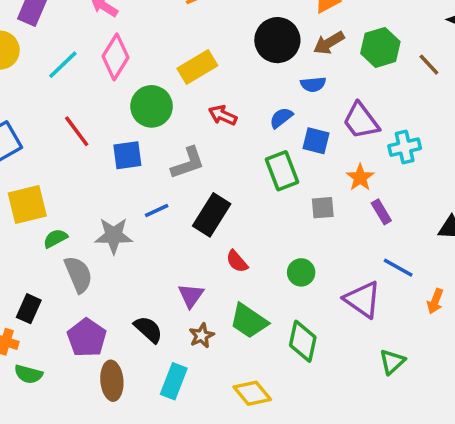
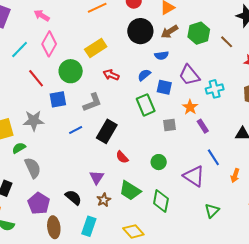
red line: (77, 131) -> (36, 78), moved
gray star: (114, 236) -> (34, 121), moved
blue line: (398, 268) -> (213, 157), turned 30

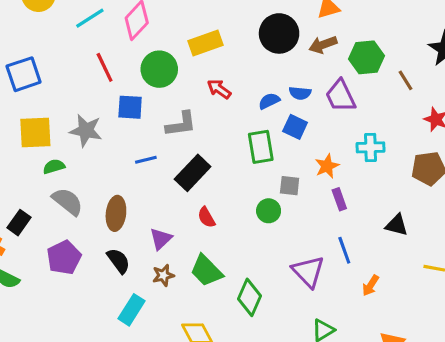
blue semicircle: (162, 55) -> (300, 93), moved
purple trapezoid: (189, 75) -> (340, 96), moved
green circle: (159, 162) -> (269, 211), moved
gray semicircle: (33, 168) -> (68, 202), turned -40
brown ellipse: (54, 227) -> (116, 213), moved

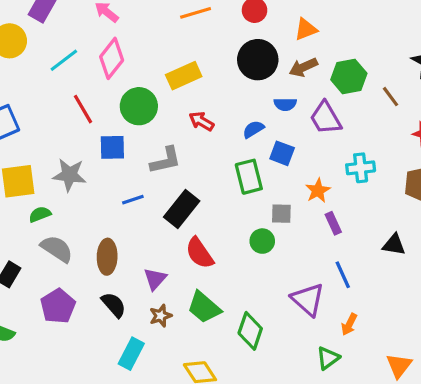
blue semicircle: (300, 93) -> (285, 104), moved
red semicircle: (206, 217) -> (200, 253), size x1.5
orange arrow: (371, 285) -> (349, 324), moved

